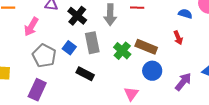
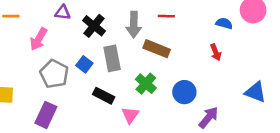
brown rectangle: (146, 47) -> (157, 49), moved
green cross: (122, 51) -> (146, 84), moved
purple arrow: (183, 82) -> (208, 117), moved
pink triangle: (131, 94) -> (130, 115), moved

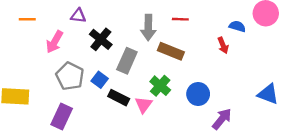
black cross: (94, 26) -> (101, 39), moved
red arrow: (216, 52) -> (223, 45), moved
gray rectangle: (112, 58) -> (127, 61), turned 35
blue square: (84, 64) -> (100, 80), moved
pink triangle: (130, 115) -> (144, 105), moved

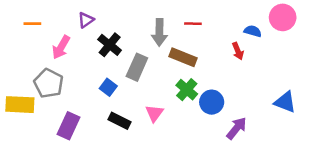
purple triangle: (78, 16) -> (86, 20), turned -42
gray pentagon: (70, 76) -> (49, 83), moved
green cross: (160, 86) -> (187, 90), moved
black rectangle: (119, 98) -> (120, 121), moved

